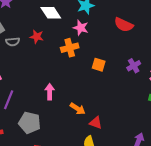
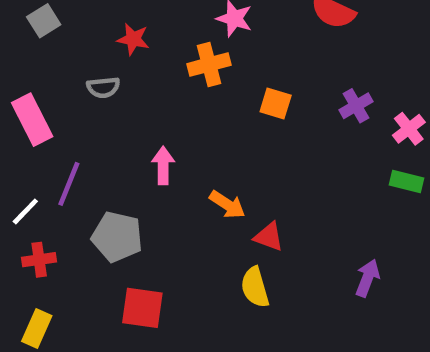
gray semicircle: (13, 42) -> (103, 87), moved

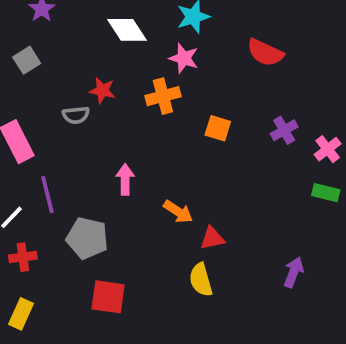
red star: (133, 39) -> (102, 90), moved
purple line: (69, 184) -> (47, 195), turned -36
red triangle: (269, 237) -> (212, 238), turned -32

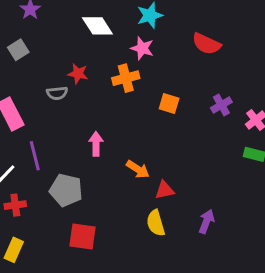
purple arrow: (294, 272) -> (206, 222), moved

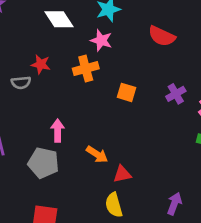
gray pentagon: (66, 190) -> (44, 163), moved
purple arrow: (206, 222) -> (174, 204), moved

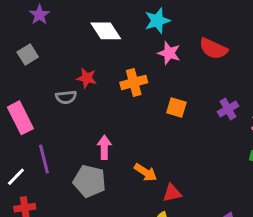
pink star: (101, 40) -> (169, 53), moved

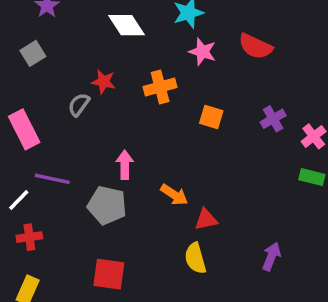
gray semicircle: (66, 97) -> (79, 105), turned 132
purple line: (44, 159) -> (52, 179), turned -64

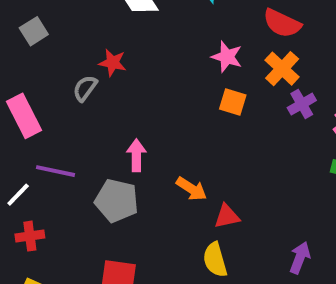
pink star: (202, 52) -> (227, 57), moved
orange cross: (160, 87) -> (282, 69), moved, turned -32

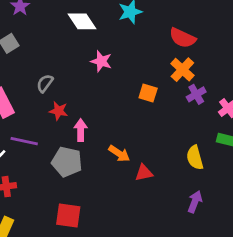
pink star: (227, 57) -> (101, 61), moved
red star: (113, 63) -> (59, 111), moved
yellow semicircle: (215, 260) -> (195, 158), moved

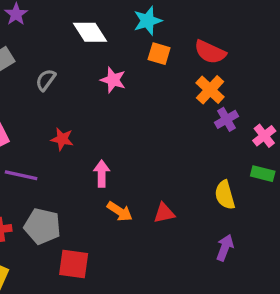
gray semicircle: (45, 83) -> (46, 80), moved
orange square: (148, 93) -> (159, 54), moved
pink arrow: (81, 130) -> (102, 174), moved
orange arrow: (119, 154) -> (120, 211), moved
gray pentagon: (67, 162) -> (42, 226), moved

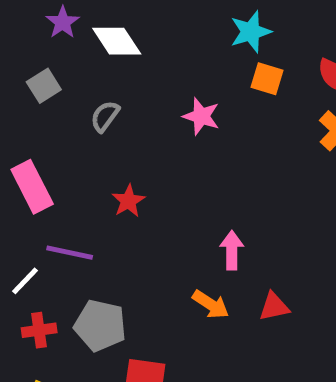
white diamond: (90, 32) -> (117, 41), moved
red star: (62, 139) -> (128, 201), turned 30
pink arrow: (102, 174) -> (232, 250), moved

